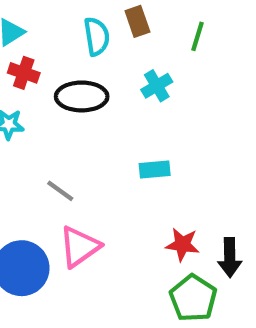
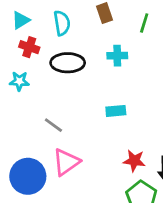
cyan semicircle: (97, 36) -> (62, 23), moved
cyan cross: (157, 86) -> (117, 56), turned 30

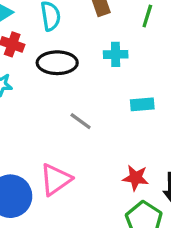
cyan rectangle: (116, 111) -> (142, 104), moved
gray line: (53, 125) -> (81, 121), moved

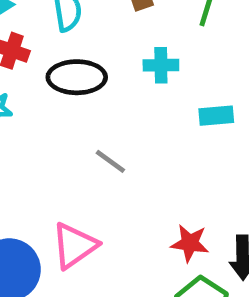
cyan rectangle: (142, 104) -> (216, 116), moved

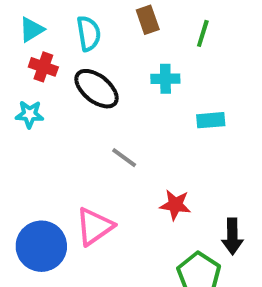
black ellipse: (77, 77) -> (96, 89), turned 39
red star: (190, 243) -> (175, 205), moved

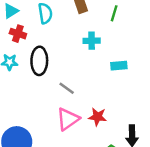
black ellipse: (96, 89) -> (39, 61), moved, turned 52
pink triangle: (95, 226) -> (68, 119), moved

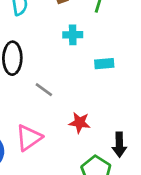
pink triangle: (68, 119) -> (29, 138), moved

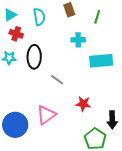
cyan rectangle: (104, 64) -> (101, 61), size x1.6

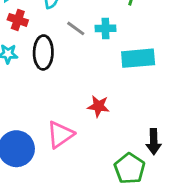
gray line: (57, 80) -> (76, 28), moved
red star: (83, 104) -> (98, 106), moved

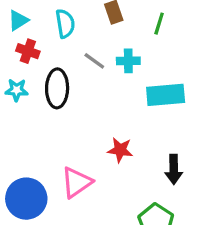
black arrow: (154, 142) -> (174, 169), moved

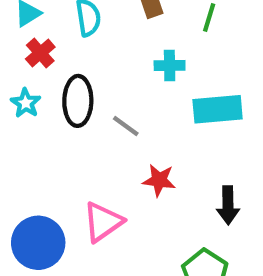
red cross: (28, 51) -> (40, 53), turned 30
gray line: (94, 61) -> (126, 126), moved
cyan star: (17, 90) -> (26, 103), turned 30

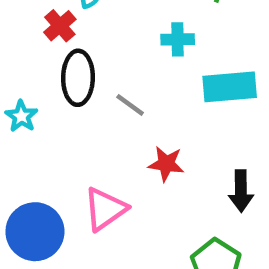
red cross: (40, 53) -> (60, 26), moved
cyan star: (26, 103) -> (21, 116), moved

